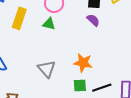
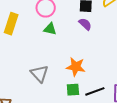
green triangle: (49, 24) -> (50, 29), moved

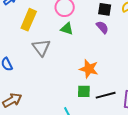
gray triangle: (39, 74) -> (41, 48), moved

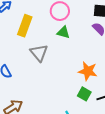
green square: (84, 91) -> (84, 94), turned 32

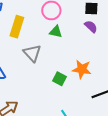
green square: (84, 94) -> (60, 79), moved

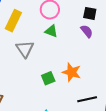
green square: (60, 79) -> (48, 78), turned 32

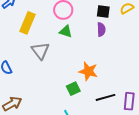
purple semicircle: (87, 31) -> (101, 29), turned 40
green square: (48, 78) -> (73, 89), moved

